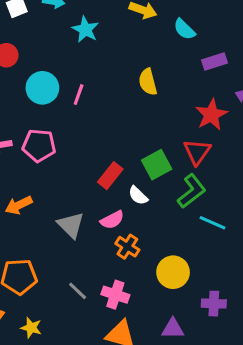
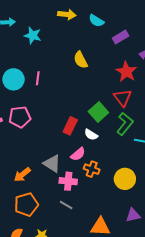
orange arrow: (19, 205) -> (22, 175), moved
pink cross: (115, 295) -> (68, 181), moved

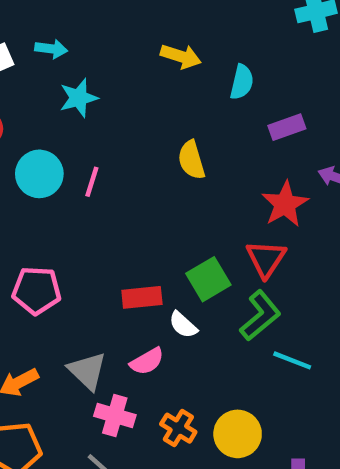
cyan semicircle: (96, 21) -> (242, 82), turned -119
cyan star: (33, 35) -> (79, 98), moved, turned 30
pink pentagon: (20, 117) -> (36, 290), moved
red rectangle: (70, 126) -> (142, 297), turned 48
orange cross: (92, 169) -> (178, 428), moved

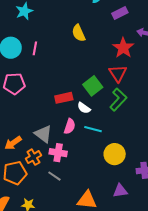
pink pentagon: (36, 290) -> (14, 84), moved
cyan line: (292, 360) -> (93, 129), moved
pink semicircle: (147, 361) -> (70, 126), turned -35
orange cross: (178, 428) -> (33, 157), moved, turned 35

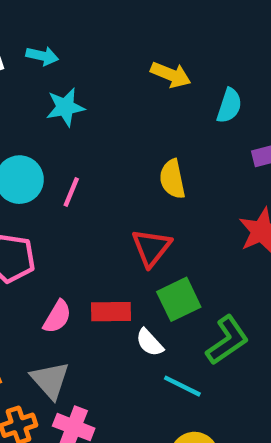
red triangle: (118, 73) -> (151, 248), moved
pink semicircle: (70, 126) -> (57, 317), moved
cyan line: (93, 129) -> (182, 386), moved

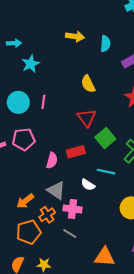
white semicircle: (150, 343) -> (88, 185), moved
cyan line: (182, 386) -> (106, 172), moved

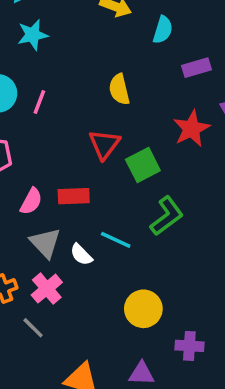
green square: (105, 138) -> (143, 165), moved
gray triangle: (56, 190) -> (45, 243), moved
pink cross: (73, 209) -> (47, 289), turned 30

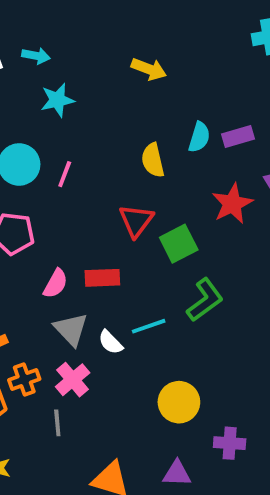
cyan semicircle: (163, 30) -> (199, 137), moved
cyan line: (116, 240) -> (149, 326), turned -44
gray line: (33, 328) -> (57, 423), turned 40

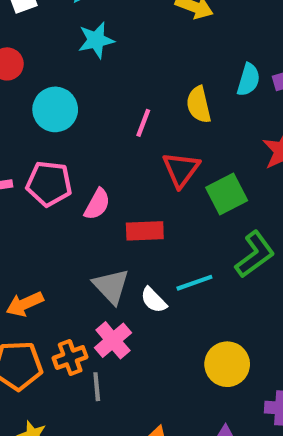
pink line: (65, 174) -> (143, 123), moved
pink semicircle: (55, 284) -> (97, 204), moved
orange cross: (24, 379) -> (70, 358), moved

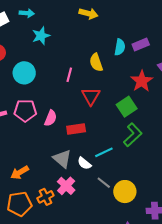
green square: (227, 194) -> (127, 107), moved
gray line: (97, 387) -> (104, 183), moved, turned -40

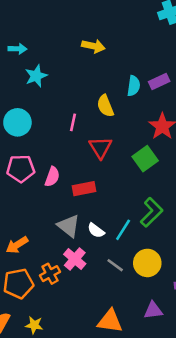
green L-shape: (133, 135) -> (151, 212), moved
cyan line: (104, 152) -> (123, 230), moved, turned -30
gray line: (104, 183) -> (115, 265), moved

